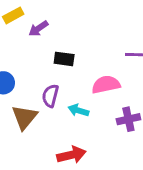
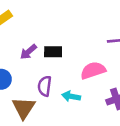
purple arrow: (38, 28) -> (28, 52), moved

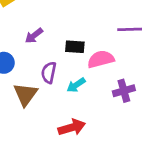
black rectangle: (53, 52) -> (75, 47), moved
cyan arrow: (71, 96) -> (76, 85), turned -48

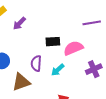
purple arrow: (34, 36) -> (19, 23), moved
brown triangle: (25, 94) -> (21, 82), turned 42

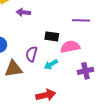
purple arrow: (19, 23) -> (23, 12), turned 40
purple line: (92, 23) -> (81, 20), moved

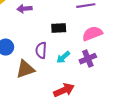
pink semicircle: (70, 47) -> (92, 34), moved
purple cross: (85, 71) -> (88, 59), moved

